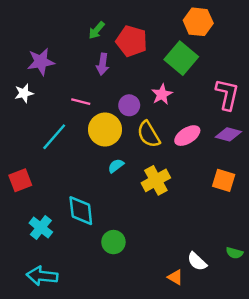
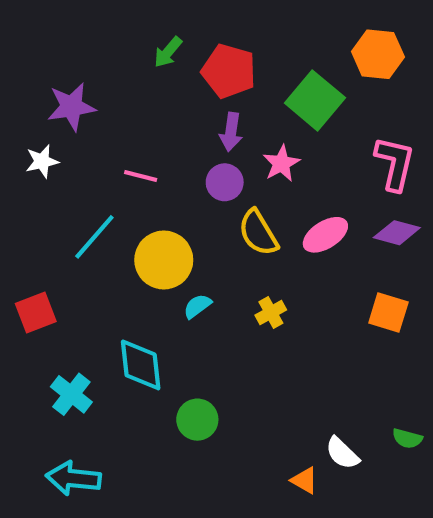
orange hexagon: (198, 22) -> (378, 54), moved
purple arrow: (103, 64) -> (231, 132), moved
yellow circle: (105, 129) -> (164, 260), moved
cyan semicircle: (116, 166) -> (197, 306), moved
yellow cross: (156, 180) -> (271, 312), size x0.6

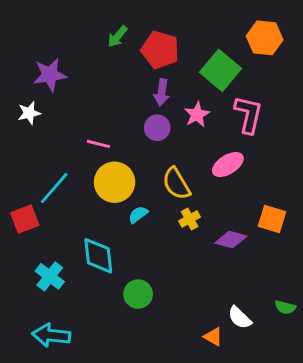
pink L-shape: (395, 163) -> (248, 114), moved
pink line: (141, 176) -> (98, 144), moved
yellow semicircle: (258, 233) -> (176, 184), moved
purple diamond: (397, 233) -> (231, 240), moved
cyan line: (94, 237) -> (54, 188), moved

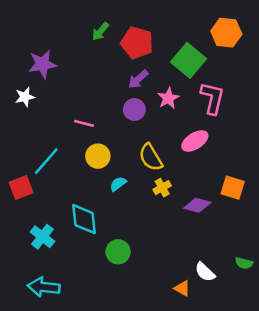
purple arrow: (162, 92) -> (138, 79), turned 40
yellow circle: (115, 182) -> (98, 156), size x0.7

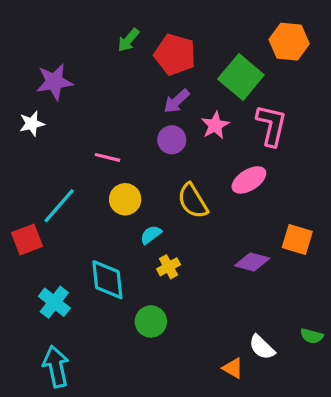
yellow cross: (162, 188) -> (169, 267), moved
cyan arrow: (44, 287) -> (56, 367), turned 72

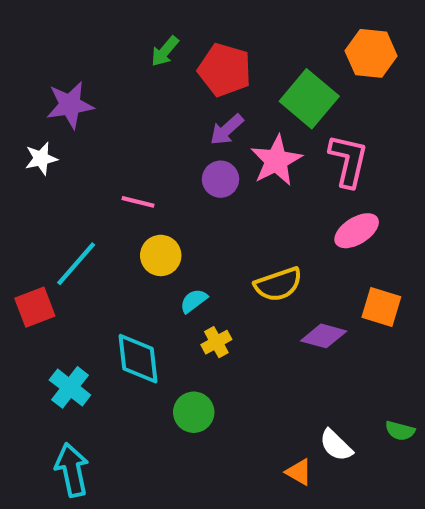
pink star: (215, 125) -> (276, 161), size x1.4
pink ellipse: (249, 180) -> (357, 231), moved
yellow semicircle: (193, 201) -> (278, 284), moved, turned -78

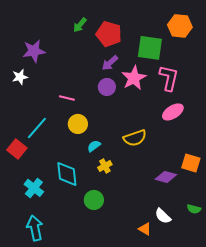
green square: (309, 99) -> (150, 48), turned -32
red square: (35, 307) -> (17, 149), turned -30
orange square: (381, 307) -> (191, 163), moved
purple diamond: (324, 336) -> (166, 177), moved

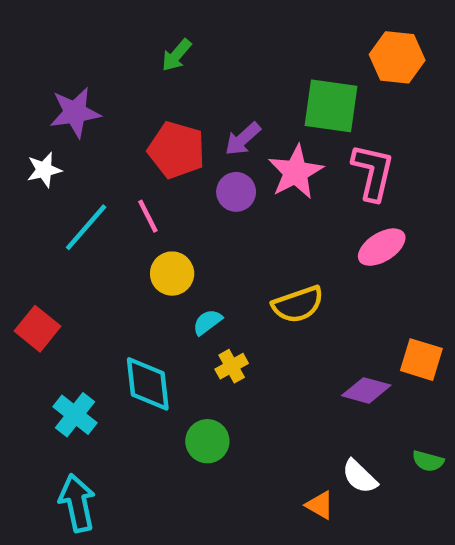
red pentagon: (109, 34) -> (176, 150), moved
pink line: (67, 98) -> (148, 216), turned 49
cyan line: (37, 128) -> (86, 227), moved

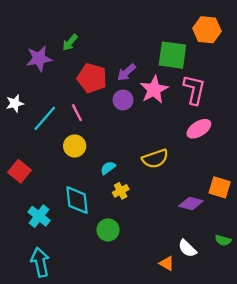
green arrow: (176, 55) -> (70, 42), moved
white star: (44, 170) -> (15, 103), moved
yellow circle: (172, 274) -> (75, 146), moved

